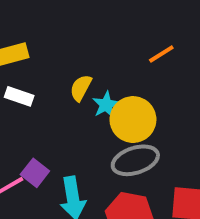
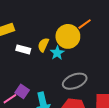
white rectangle: (19, 96) -> (23, 49), moved
yellow circle: (133, 120) -> (68, 36), moved

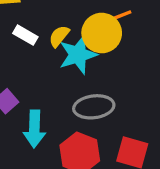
orange line: (85, 24) -> (120, 16), moved
cyan star: (57, 53) -> (78, 55), size x1.6

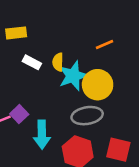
yellow circle: (102, 33) -> (98, 85), moved
yellow semicircle: (59, 36) -> (58, 62), turned -36

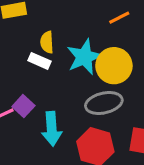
white rectangle: (32, 62) -> (40, 61), moved
yellow semicircle: (58, 62) -> (47, 42), moved

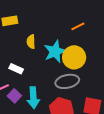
white rectangle: (40, 61) -> (16, 69), moved
purple square: (23, 106) -> (14, 96), moved

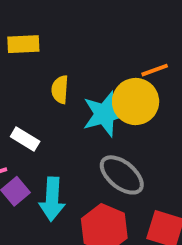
yellow circle: (74, 57) -> (136, 102), moved
gray ellipse: (67, 81) -> (122, 175), turned 45

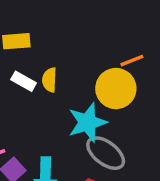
cyan star: (105, 114) -> (87, 122), moved
white rectangle: (25, 139) -> (24, 81), moved

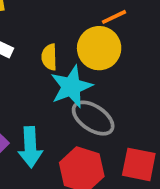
yellow semicircle: (49, 80) -> (49, 57), moved

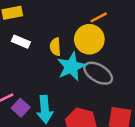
gray ellipse: (93, 118) -> (98, 73), moved

